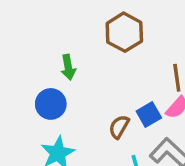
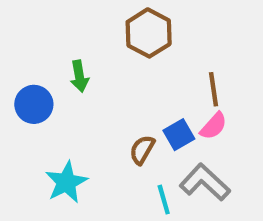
blue circle: (51, 104) -> (34, 104), moved

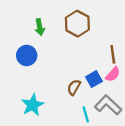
green arrow: (79, 76) -> (40, 27), moved
blue circle: (34, 104) -> (27, 55), moved

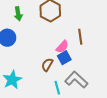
pink semicircle: (113, 74) -> (62, 47), moved

